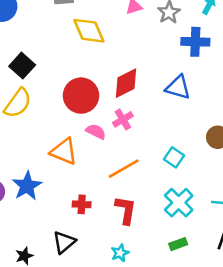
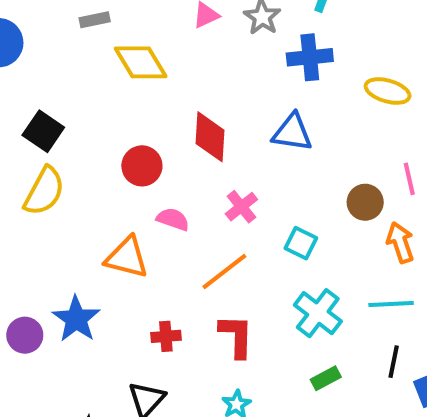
red diamond: (126, 83) -> (210, 137), turned -52
red circle: (81, 96) -> (142, 166), size x0.7
pink cross: (123, 119) -> (241, 207), moved

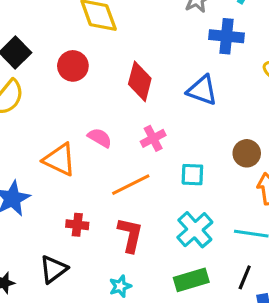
red circle: (142, 166) -> (73, 66), moved
cyan square: (301, 243) -> (192, 175), turned -35
green rectangle: (326, 378) -> (191, 280), size x1.5

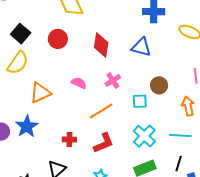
brown circle: (247, 153) -> (159, 85), moved
orange triangle: (60, 160) -> (40, 93), moved, turned -45
red L-shape: (130, 235) -> (104, 143), turned 60

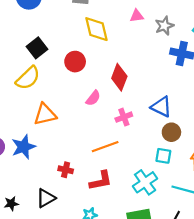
blue triangle: (141, 47) -> (161, 107), moved
pink semicircle: (79, 83) -> (93, 98), moved, turned 91
cyan square: (140, 101) -> (163, 156), moved

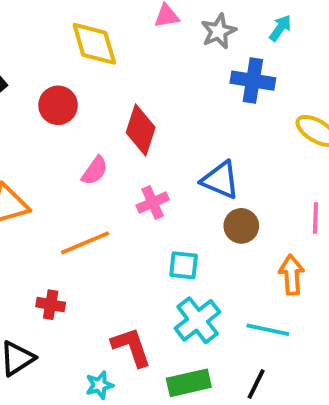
orange line: (105, 147) -> (85, 243), moved
cyan square: (163, 156) -> (184, 265), moved
red L-shape: (101, 181) -> (131, 347), moved, turned -95

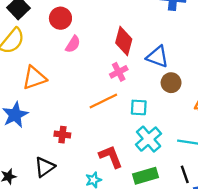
red diamond: (141, 130) -> (124, 41), moved
pink semicircle: (95, 171) -> (73, 44), moved
orange line: (85, 243) -> (103, 101), moved
black line: (256, 384) -> (185, 174), turned -42

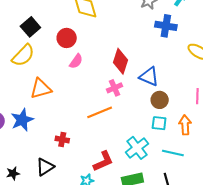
cyan square: (139, 107) -> (159, 123), moved
red L-shape: (111, 157) -> (103, 161), turned 85

